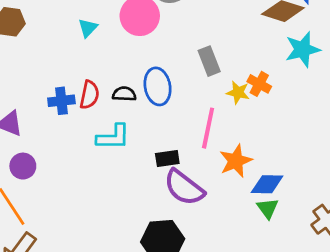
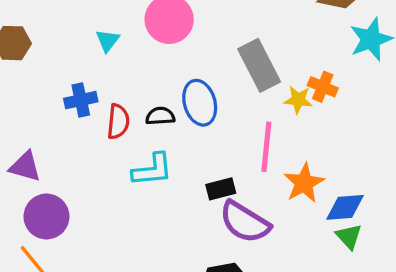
gray rectangle: (209, 61) -> (259, 65), size x1.4
blue cross: (61, 101) -> (81, 100), moved
purple circle: (23, 166) -> (46, 216), size x1.4

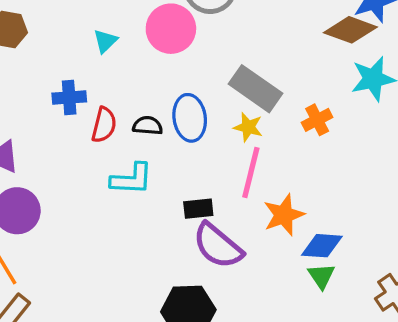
gray rectangle: (259, 65) -> (256, 89), turned -36
orange cross: (323, 87) -> (317, 120), turned 32
yellow star: (298, 100) -> (248, 127), moved

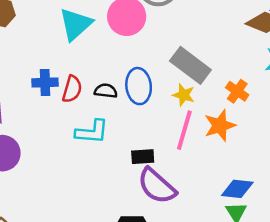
cyan triangle: (105, 41) -> (75, 24), size x1.8
blue cross: (69, 98) -> (45, 82), moved
orange cross: (317, 120) -> (237, 91), turned -30
orange star: (284, 215) -> (220, 125), moved

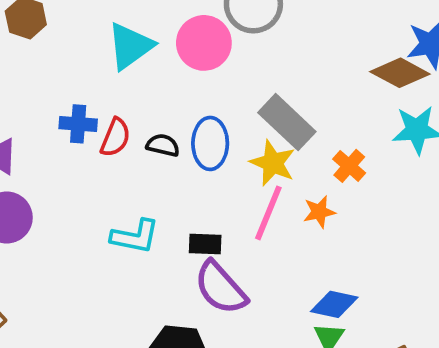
yellow star: (184, 95) -> (273, 163), size x1.4
orange star: (220, 125) -> (319, 212), size x0.7
cyan L-shape: (92, 132) -> (135, 236), moved

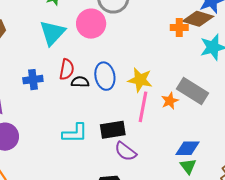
gray rectangle: (287, 122) -> (192, 91), moved
red semicircle: (115, 137) -> (67, 69), moved
orange cross: (349, 166) -> (179, 27), moved, turned -30
black rectangle: (205, 244) -> (113, 130), size x1.4
purple semicircle: (221, 288) -> (126, 151), size x0.7

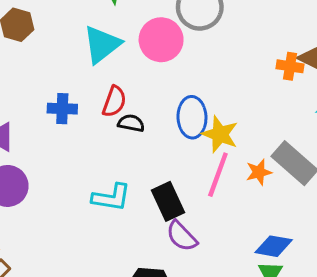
blue ellipse: (105, 76) -> (192, 117), moved
black rectangle: (113, 130) -> (168, 201), turned 65

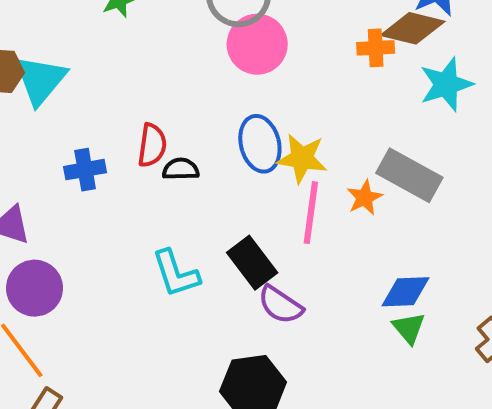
pink circle: (161, 40) -> (257, 44), moved
cyan triangle: (102, 44) -> (40, 80), moved
cyan L-shape: (111, 197) -> (176, 273), turned 75

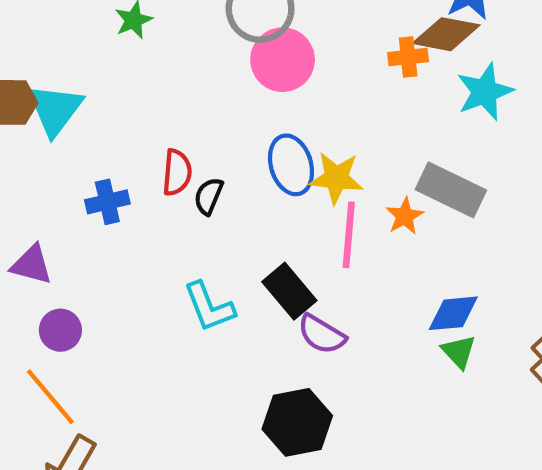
black semicircle: (181, 169) -> (209, 196), turned -63
purple circle: (35, 288) -> (60, 330), size x0.7

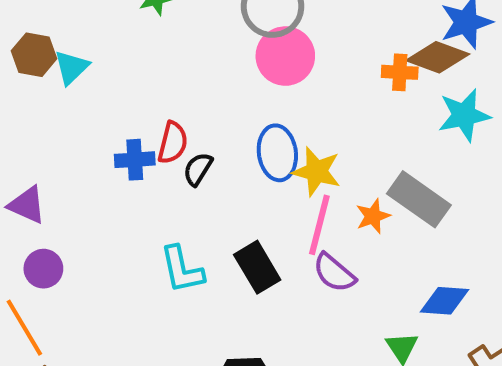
cyan triangle: (55, 109) -> (71, 67), size x0.7
blue cross: (107, 202) -> (135, 160), moved
blue diamond: (453, 313) -> (444, 301), moved
purple semicircle: (322, 334) -> (334, 273), moved

